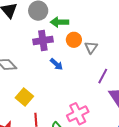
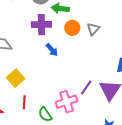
gray triangle: (91, 47) -> (93, 29), moved
purple line: (103, 76) -> (86, 88), moved

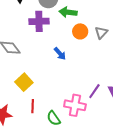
purple cross: (41, 25) -> (39, 21), moved
pink cross: (67, 102) -> (75, 105), turned 30

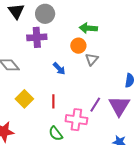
green arrow: (68, 12) -> (88, 28), moved
gray triangle: (101, 33) -> (92, 59), moved
red line: (33, 106) -> (53, 101), moved

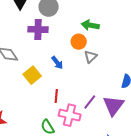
yellow square: (24, 99) -> (32, 75), moved
red line: (53, 101) -> (56, 96), moved

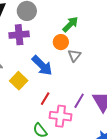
green arrow: (90, 25) -> (70, 24), turned 132
blue arrow: (57, 63) -> (42, 65), size x1.6
red line: (56, 96) -> (45, 99), turned 32

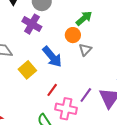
purple cross: (19, 35) -> (32, 24), turned 30

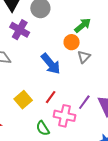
purple cross: (32, 24) -> (20, 30), moved
yellow square: (27, 70) -> (23, 100), moved

